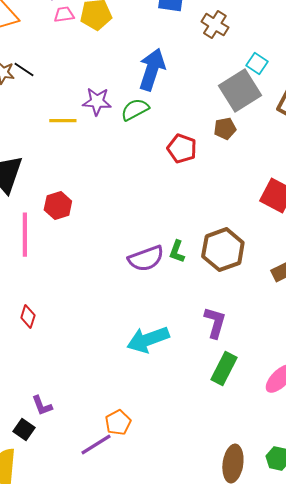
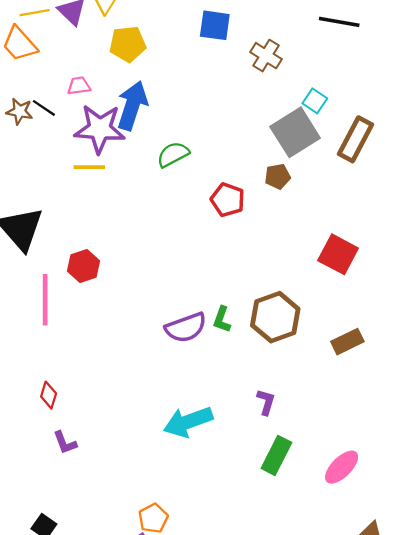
pink trapezoid: (64, 15) -> (79, 86), moved
blue arrow: (152, 70) -> (132, 106), moved
purple star: (97, 102) -> (100, 129), moved, size x1.5
purple L-shape: (215, 323) -> (266, 402), size x0.7
purple L-shape: (42, 406) -> (65, 443), moved

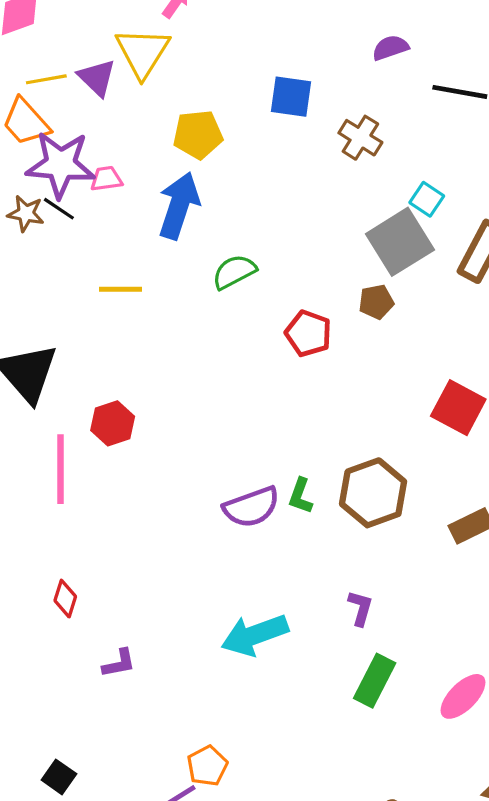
yellow pentagon: (128, 44) -> (198, 135), moved
purple star: (100, 129) -> (61, 164), moved
purple L-shape: (65, 443) -> (119, 663), moved, turned -80

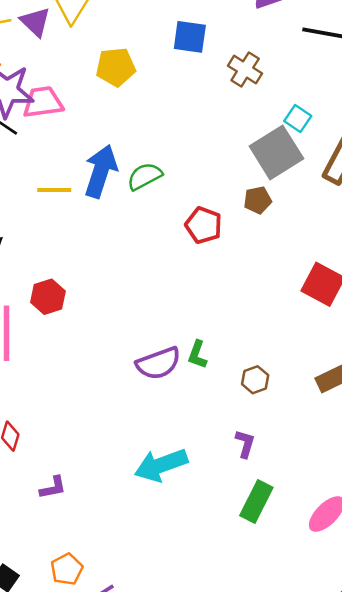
pink trapezoid: (106, 179) -> (43, 102), size x1.6
blue arrow: (179, 206) -> (101, 171), moved
brown hexagon: (373, 493) -> (255, 380), moved, size x0.5
orange pentagon: (207, 766) -> (67, 569), moved

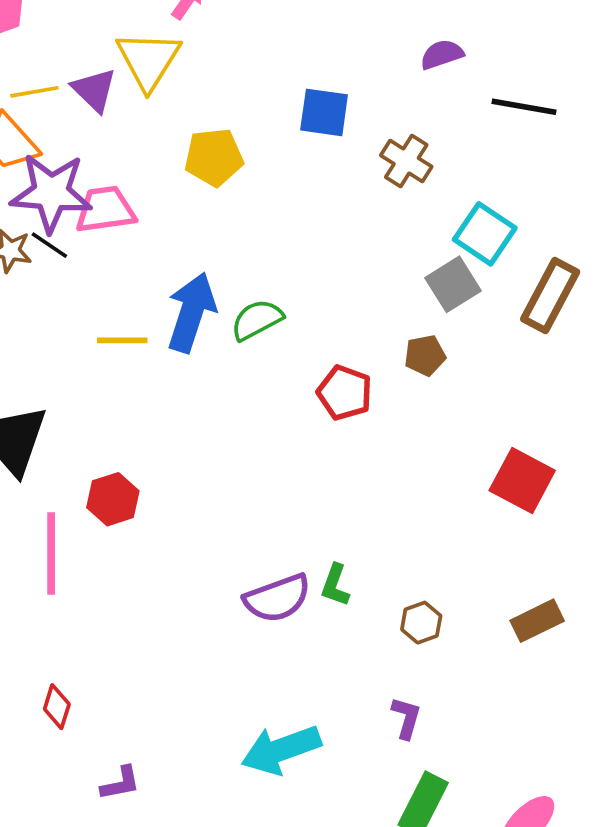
cyan square: (298, 118) -> (485, 234), size x1.5
gray square: (276, 152) -> (453, 284), size x0.7

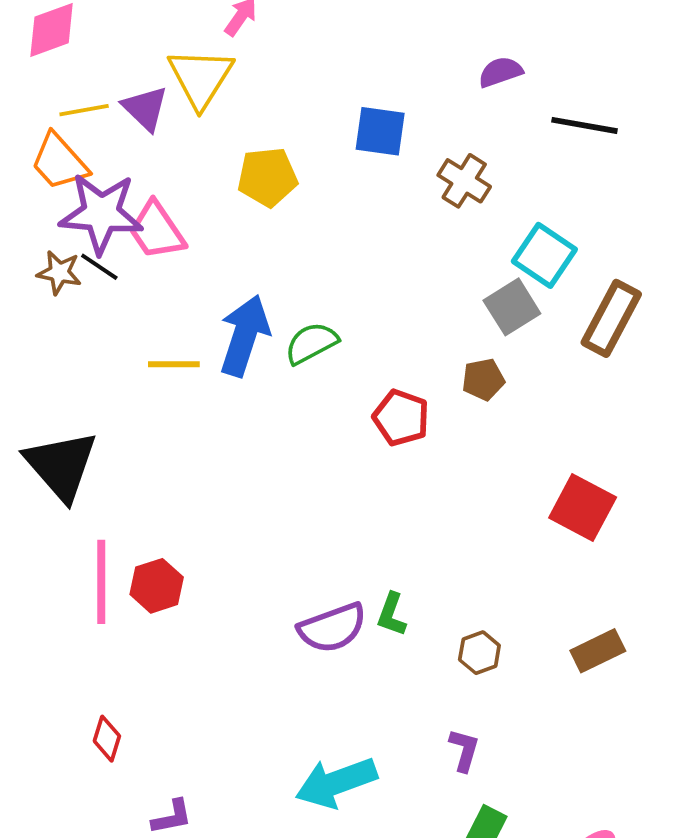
pink trapezoid: (105, 210) -> (157, 231), turned -116
red hexagon: (113, 499) -> (157, 586), moved

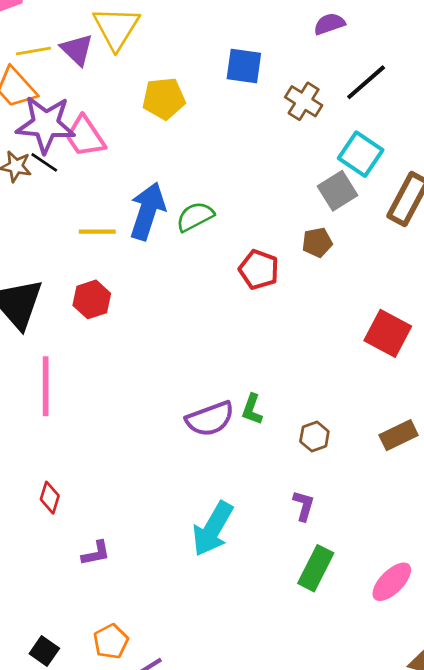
black line: (584, 125) -> (366, 82), moved, turned -51
red hexagon: (157, 586) -> (92, 299), moved
cyan arrow: (336, 783) -> (213, 529), turned -40

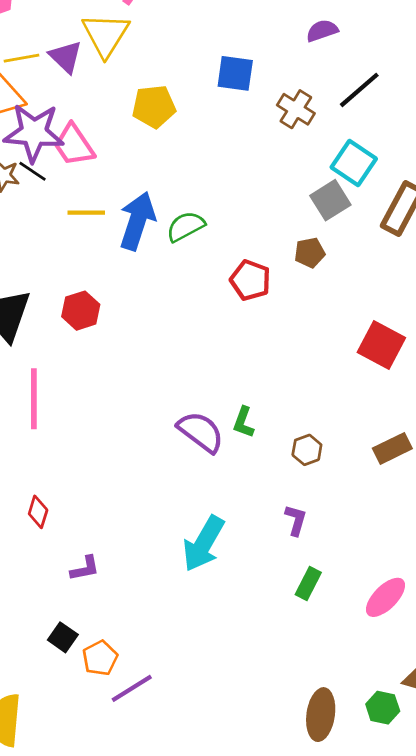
yellow line: (97, 232) -> (86, 213), moved
purple semicircle: (210, 419) -> (201, 432), turned -123
green rectangle: (316, 568) -> (308, 584), size x0.7
black square: (44, 651) -> (63, 637), moved

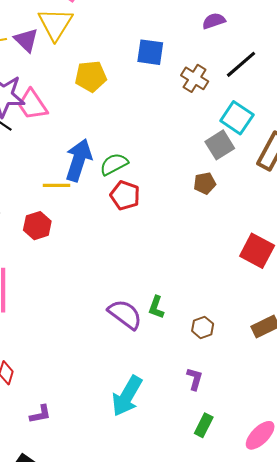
yellow line: (86, 213) -> (56, 185), moved
red pentagon: (250, 280) -> (125, 195), moved

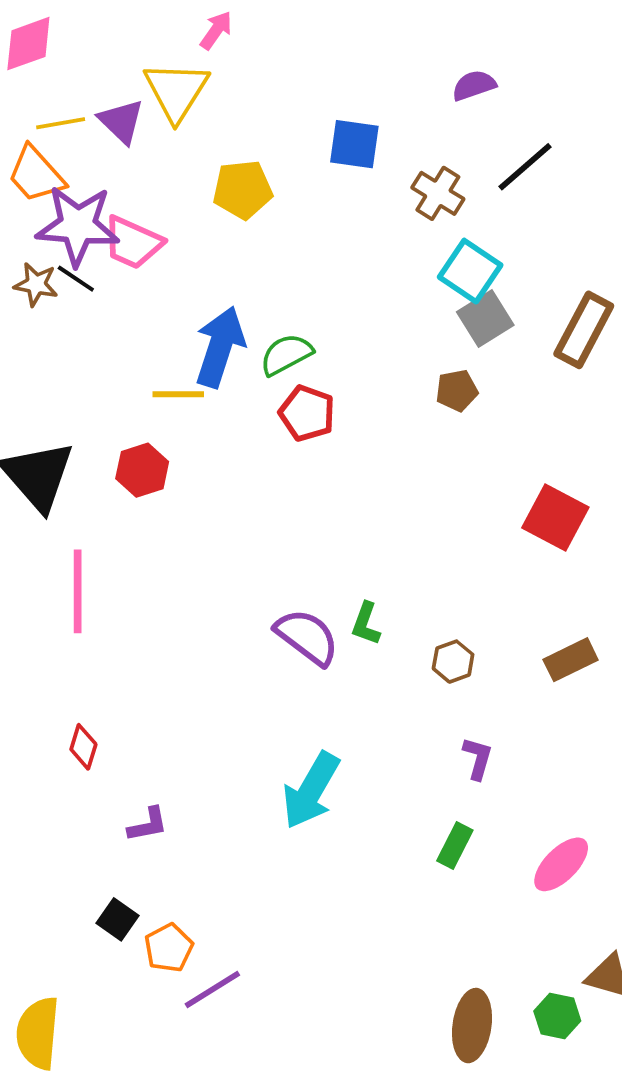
pink trapezoid: (32, 105) -> (133, 243), turned -32
cyan square: (237, 118) -> (470, 271), moved
purple L-shape: (195, 379) -> (478, 758), moved

